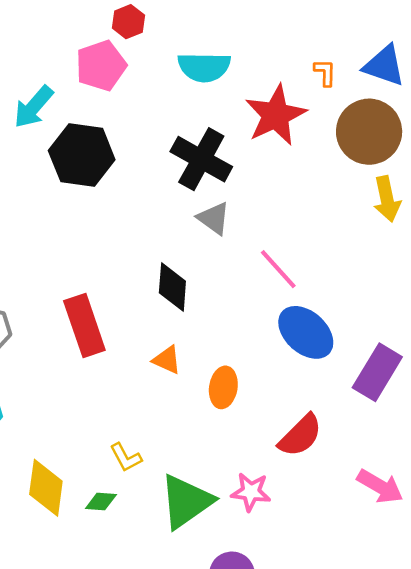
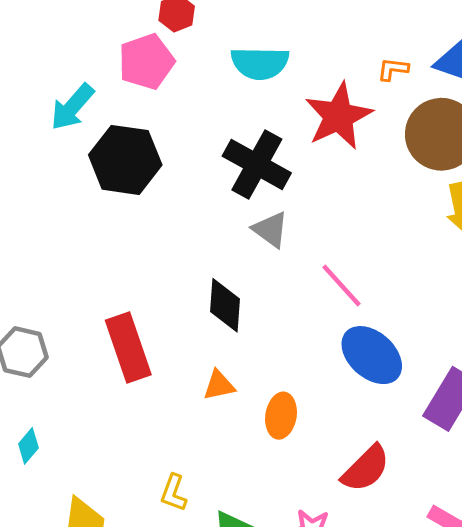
orange L-shape: (325, 73) -> (393, 69), turned -84
orange triangle: (167, 360) -> (219, 385), turned -36
yellow L-shape: (126, 457) -> (174, 493), turned 48

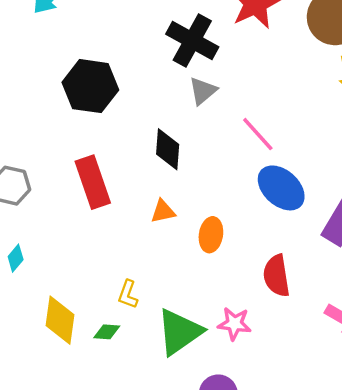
black hexagon: (125, 160) -> (90, 86), moved
gray triangle: (270, 230) -> (203, 91), turned 44
red semicircle: (366, 469) -> (276, 276), turned 126

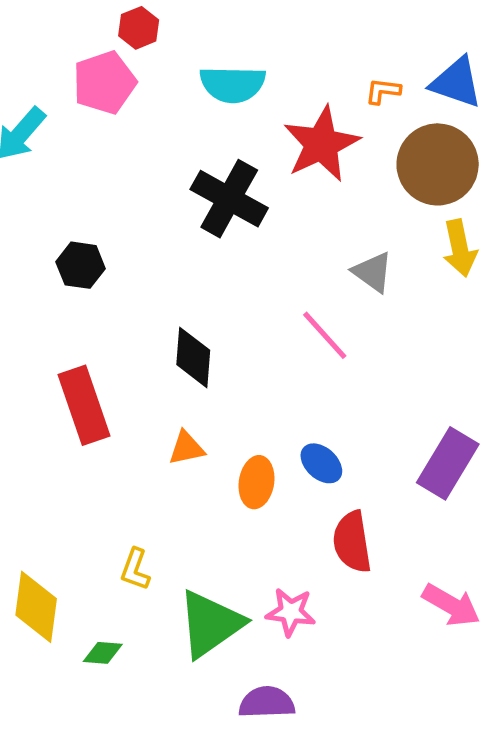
black hexagon: (90, 86) -> (81, 265), size x0.6
gray triangle: (203, 91) -> (373, 272), moved, turned -44
blue ellipse: (281, 188) -> (321, 463), moved, size x0.6
green diamond: (107, 332) -> (103, 653), moved

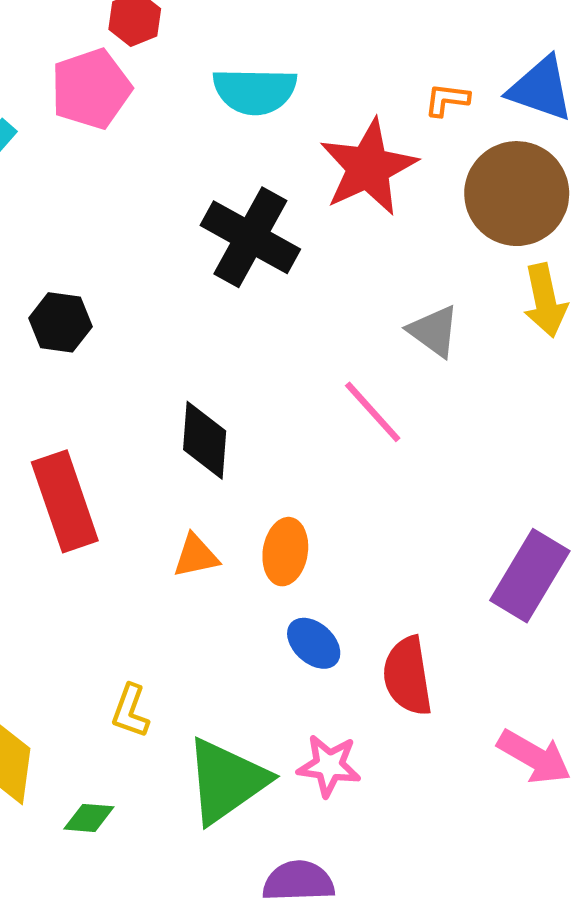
blue ellipse: (321, 463) -> (314, 643), moved
orange ellipse: (256, 482) -> (285, 552), moved

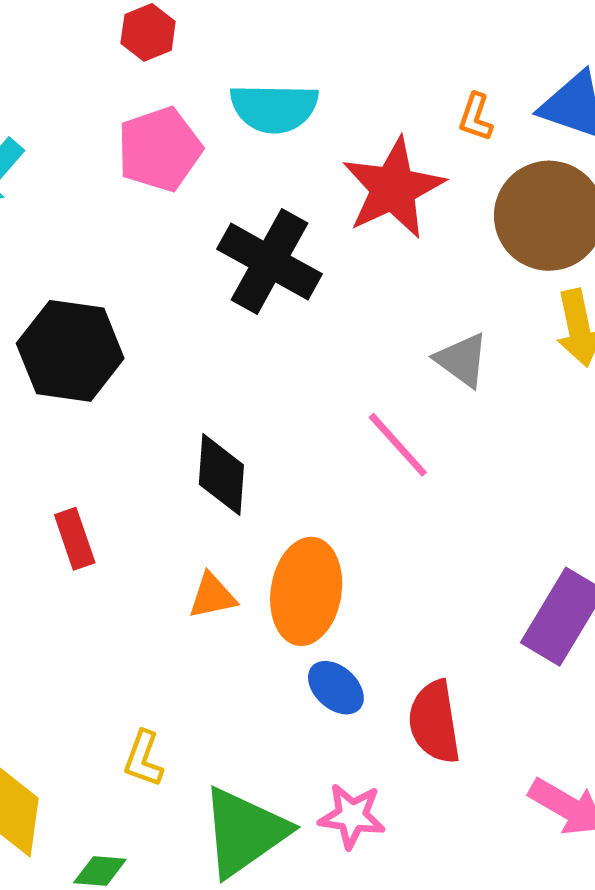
pink pentagon: (91, 89) -> (160, 149), moved
orange L-shape: (447, 100) -> (476, 117), turned -78
black hexagon: (60, 322) -> (70, 351), size x1.6
red rectangle: (65, 501) -> (75, 539), size x0.6
orange ellipse: (285, 552) -> (306, 591), size x1.5

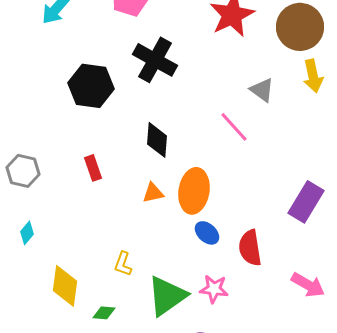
black cross: (269, 262) -> (155, 60), moved

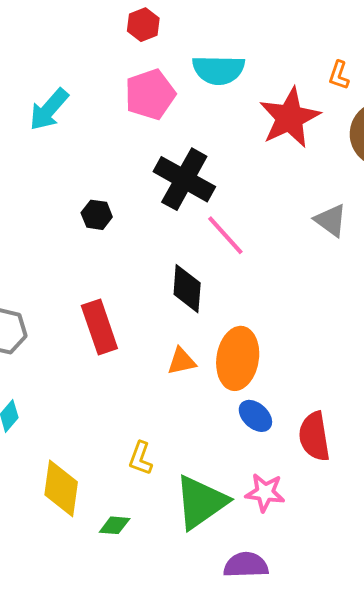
black hexagon: (91, 86) -> (97, 215), size x0.5
pink line: (234, 127) -> (225, 235), moved
red rectangle: (93, 168) -> (99, 327), size x1.5

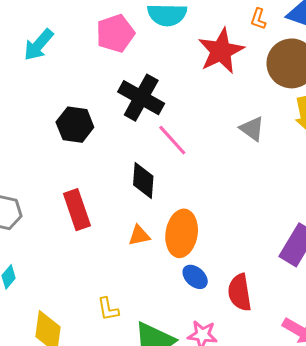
black hexagon: (97, 215) -> (75, 125), size x1.6
yellow L-shape: (141, 458) -> (108, 309), turned -30

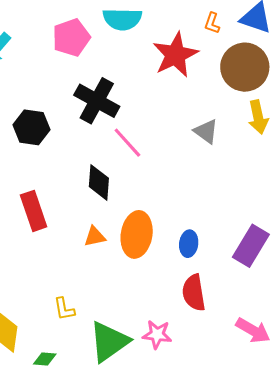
blue ellipse: (195, 277) -> (189, 244), moved, turned 55

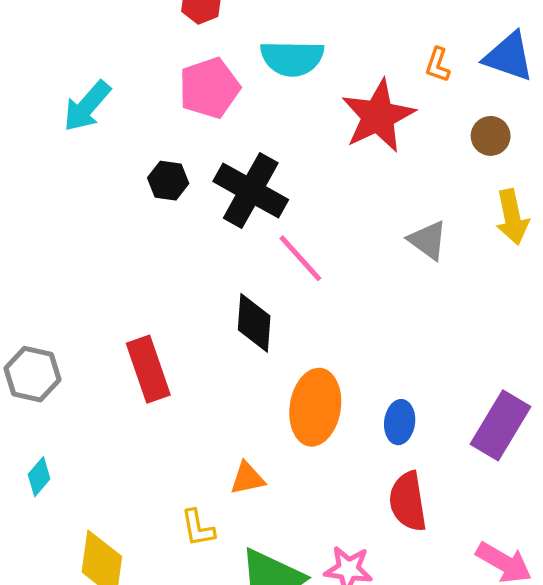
brown circle: (245, 67) -> (491, 136), size x0.5
black hexagon: (31, 127) -> (168, 181), moved, size x0.7
orange triangle: (95, 237) -> (247, 478), moved

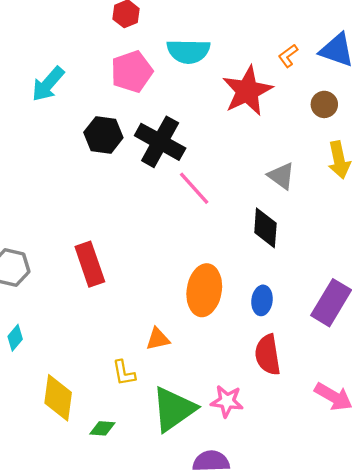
orange L-shape: (438, 65) -> (288, 56), turned 35
black hexagon: (168, 181) -> (103, 135), size x1.4
black diamond: (254, 323) -> (265, 228), moved

